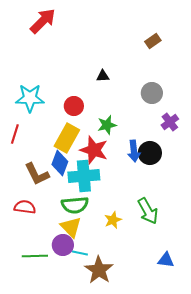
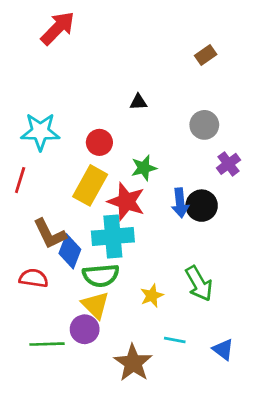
blue diamond: (60, 163) -> (70, 251), moved
cyan line: (80, 253) -> (175, 340), moved
blue triangle: (166, 260) -> (223, 349), turned 30

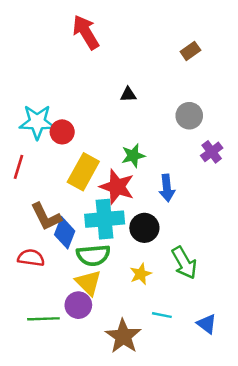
red arrow: (58, 28) -> (86, 32), moved, turned -76
red circle: (99, 142) -> (62, 132), moved
black circle: (202, 206) -> (144, 228), moved

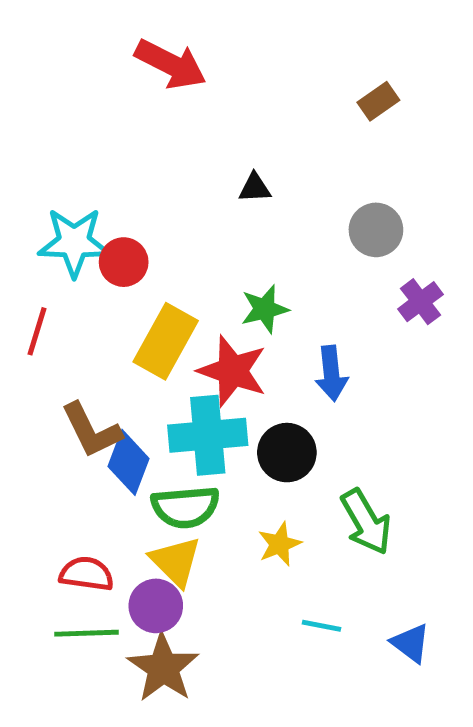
red arrow: (86, 32) -> (171, 64), turned 148
red semicircle: (31, 258) -> (87, 574), moved
brown star: (123, 336) -> (163, 668), moved

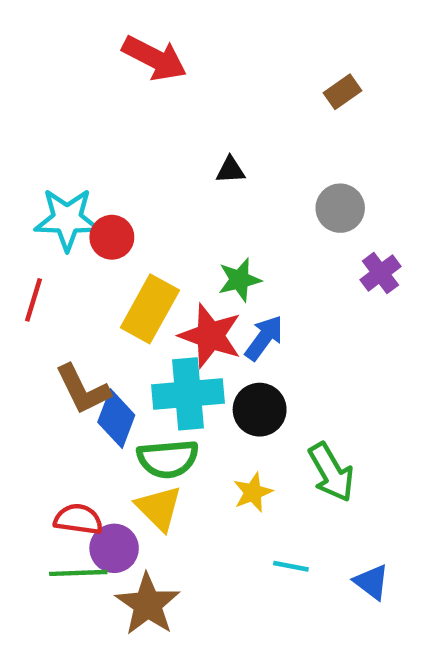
blue arrow: (331, 373) -> (264, 338), moved, turned -138
purple circle: (156, 606) -> (114, 548), moved

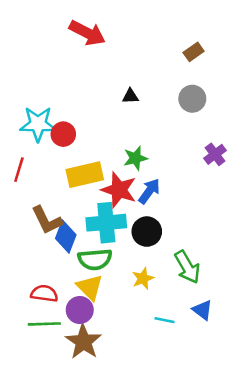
gray circle: (340, 208) -> (192, 99), moved
yellow rectangle: (150, 309) -> (85, 175), turned 48
purple circle: (114, 548) -> (80, 310), moved
blue triangle: (372, 582) -> (202, 310), moved

